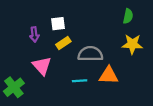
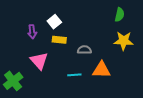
white square: (58, 24) -> (54, 22), turned -32
yellow rectangle: (63, 43) -> (59, 40), turned 40
gray semicircle: (90, 54) -> (84, 50), size x0.6

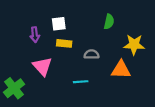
green semicircle: (120, 15) -> (109, 22), moved
white square: (54, 22) -> (59, 24), turned 32
orange triangle: (101, 70) -> (121, 70), moved

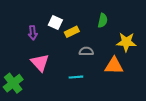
white square: (59, 24) -> (55, 23), turned 32
yellow rectangle: (64, 43) -> (72, 32), moved, turned -32

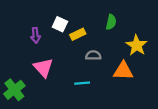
yellow star: (126, 42) -> (137, 45), turned 30

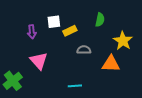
white square: (60, 24) -> (54, 22), turned -32
cyan line: (82, 83) -> (75, 86), moved

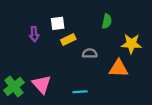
yellow rectangle: (70, 31) -> (68, 39), moved
yellow star: (123, 41) -> (131, 44), turned -30
pink triangle: (39, 61) -> (42, 84), moved

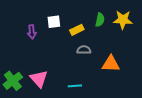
yellow rectangle: (68, 39) -> (77, 30), moved
yellow star: (131, 44) -> (123, 20), moved

